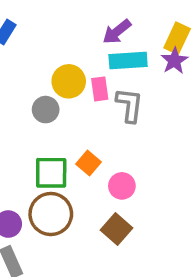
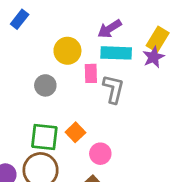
yellow circle: (69, 81) -> (67, 51), moved

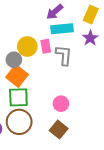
yellow circle: (67, 51) -> (27, 46), moved
purple star: (153, 57) -> (90, 38), moved
orange square: (75, 132) -> (17, 76), moved, size x1.5

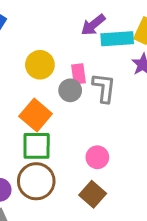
cyan rectangle: (62, 29) -> (117, 39), moved
yellow circle: (27, 46) -> (40, 65), moved
gray circle: (14, 60) -> (70, 90), moved

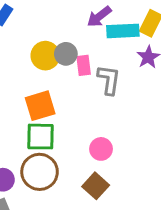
gray circle: (70, 90) -> (66, 54), moved
orange square: (36, 115) -> (40, 106), turned 32

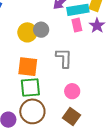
pink rectangle: (84, 65) -> (77, 25), moved
gray L-shape: (109, 80) -> (64, 58), moved
orange square: (40, 106) -> (28, 67), turned 30

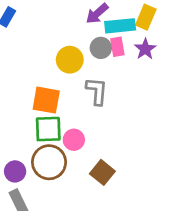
gray circle: (41, 30) -> (101, 48), moved
yellow circle: (27, 32) -> (70, 60), moved
pink circle: (72, 91) -> (74, 140), moved

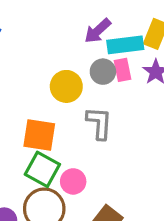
green square: (48, 129) -> (42, 169), turned 32

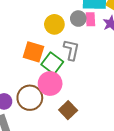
green square: (42, 169) -> (52, 63), moved
pink circle: (73, 181) -> (50, 84), size x1.5

